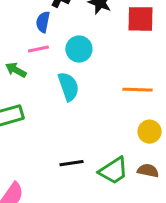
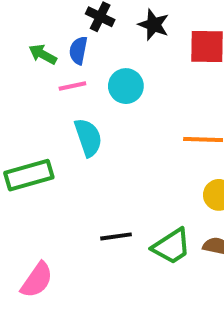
green arrow: (16, 70) -> (43, 54), moved
cyan semicircle: (68, 87) -> (88, 137), moved

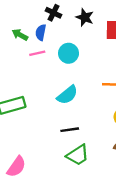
cyan semicircle: (88, 137) -> (67, 95), moved, turned 70
black line: (116, 236) -> (70, 130), moved
green trapezoid: (171, 246) -> (78, 155), moved

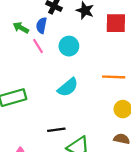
pink line: (37, 53) -> (38, 46), turned 70
black line: (70, 130) -> (56, 130), moved

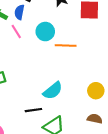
orange line: (114, 77) -> (66, 46), moved
cyan semicircle: (68, 87) -> (53, 91), moved

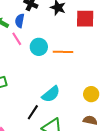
cyan circle: (45, 32) -> (39, 47), moved
black line: (33, 110) -> (33, 112), turned -49

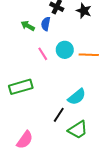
pink line: (17, 39) -> (43, 54), moved

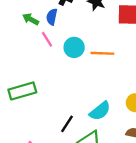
pink line: (43, 54) -> (47, 39), moved
cyan semicircle: (77, 97) -> (100, 111), moved

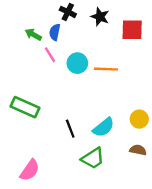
green rectangle: (22, 91) -> (25, 107), turned 40
black line: (67, 124) -> (70, 129), moved, turned -54

